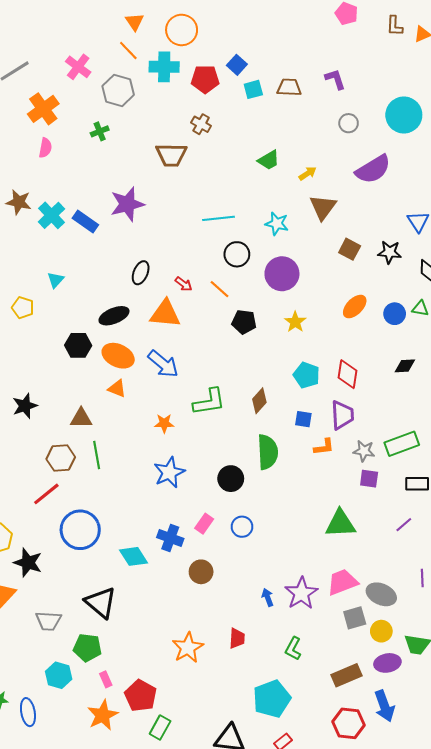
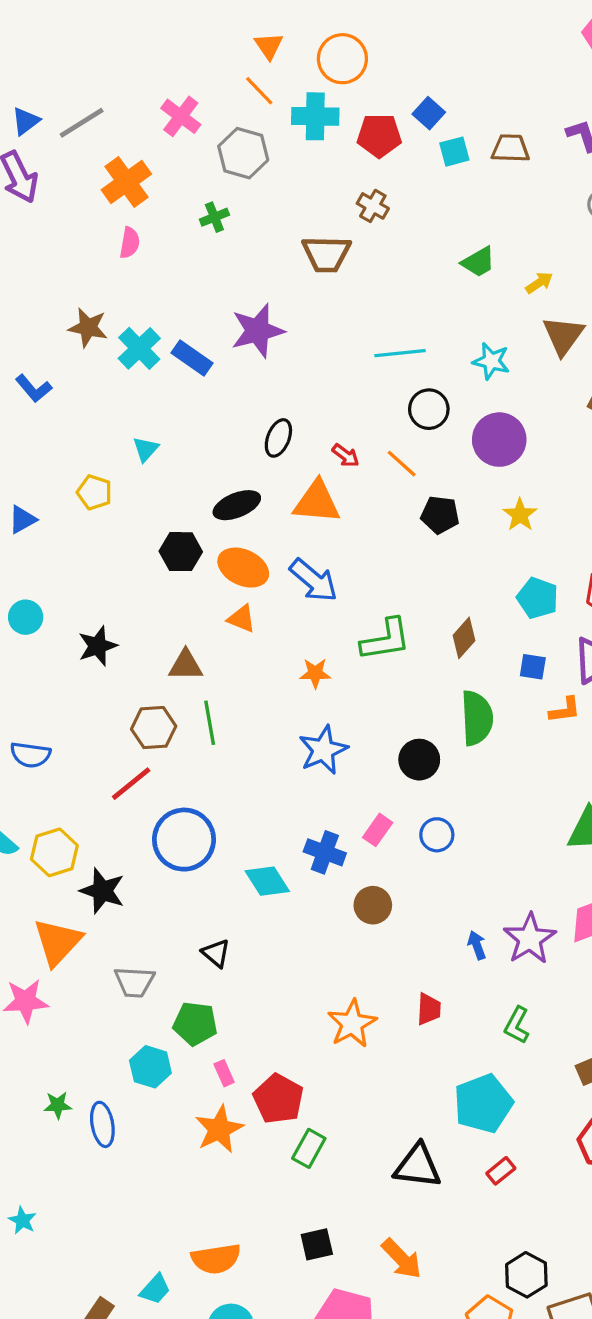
black triangle: (101, 603) -> (216, 953), size x0.6

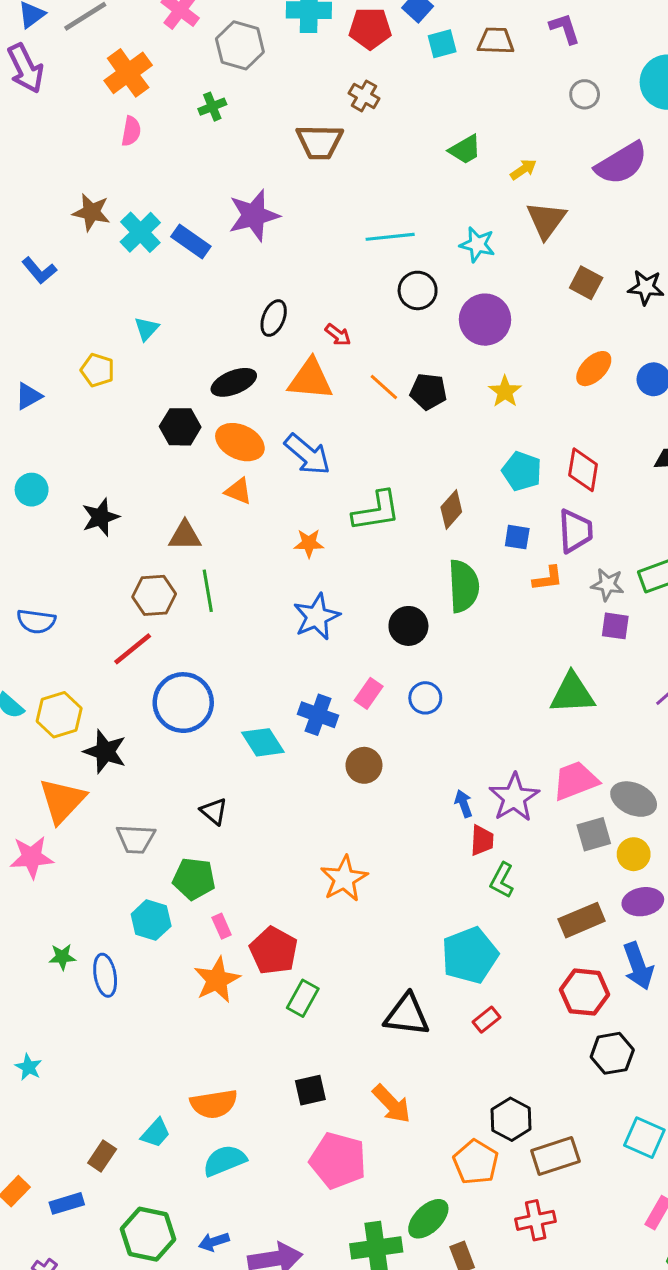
orange line: (402, 464) -> (384, 387), moved
red trapezoid: (429, 1009) -> (482, 840), moved

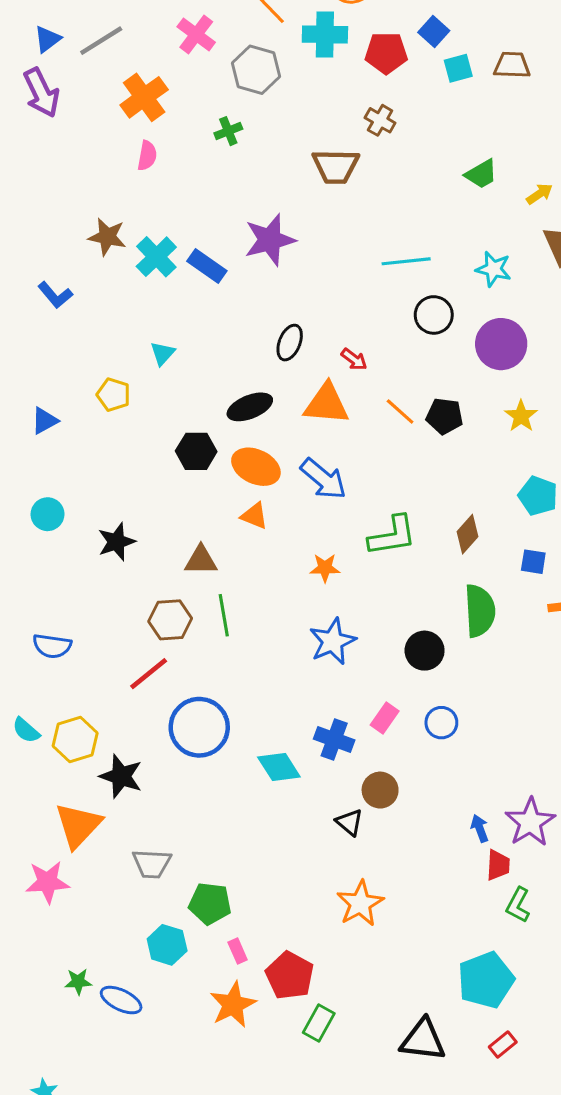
black triangle: (214, 811) -> (349, 822), moved
blue ellipse: (105, 975) -> (121, 1000), turned -54

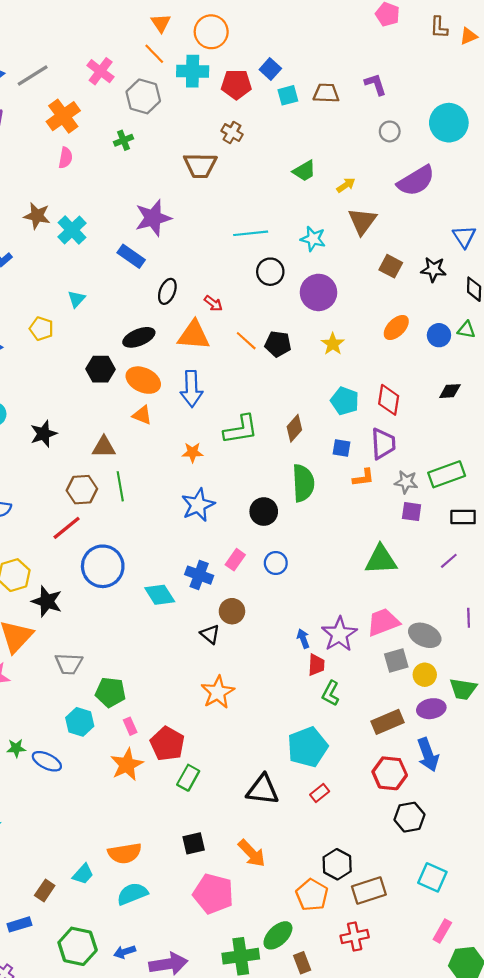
blue rectangle: (207, 266) -> (131, 256), moved
blue arrow: (323, 479) -> (191, 389), turned 48

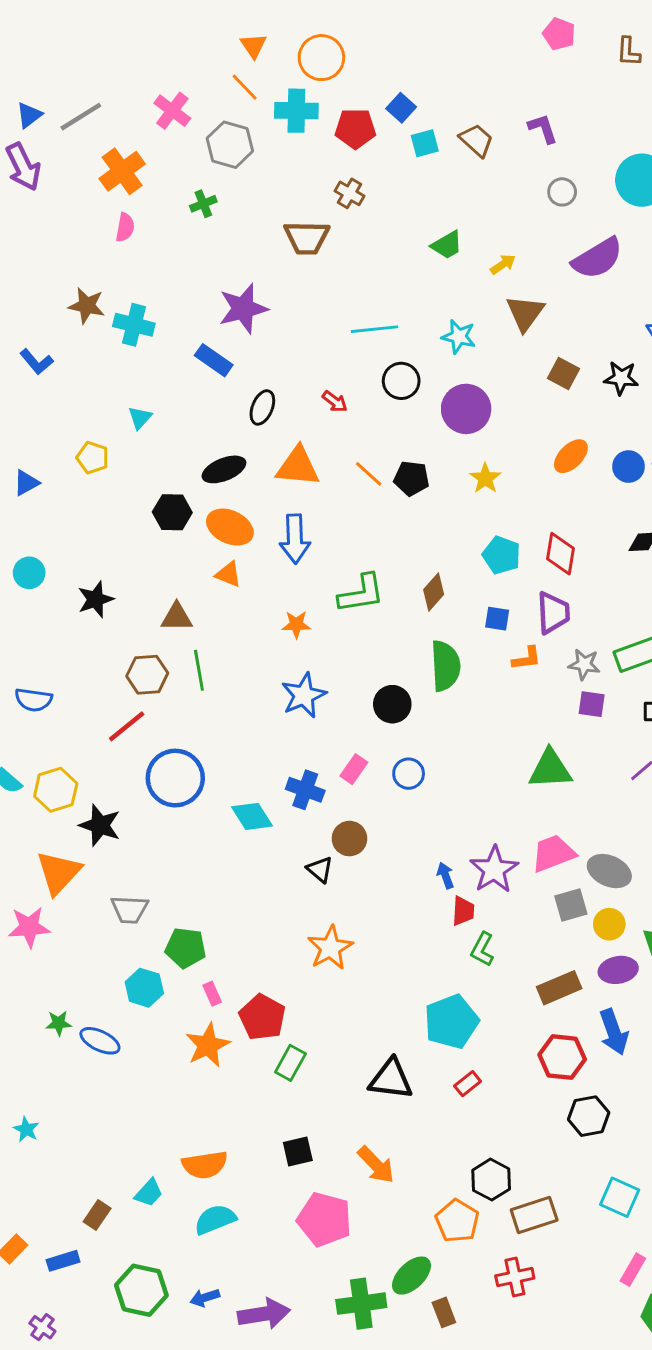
brown trapezoid: (326, 93) -> (476, 140), turned 40
cyan cross: (72, 230) -> (134, 325), turned -32
red arrow: (213, 303) -> (335, 402), moved

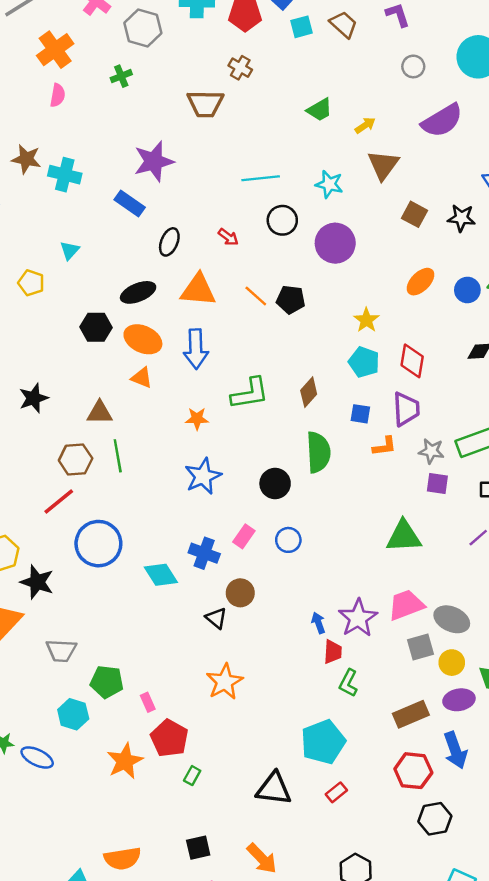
yellow star: (485, 478) -> (366, 320), moved
pink rectangle: (212, 994) -> (148, 702), moved
green rectangle: (290, 1063) -> (192, 776), size x0.7

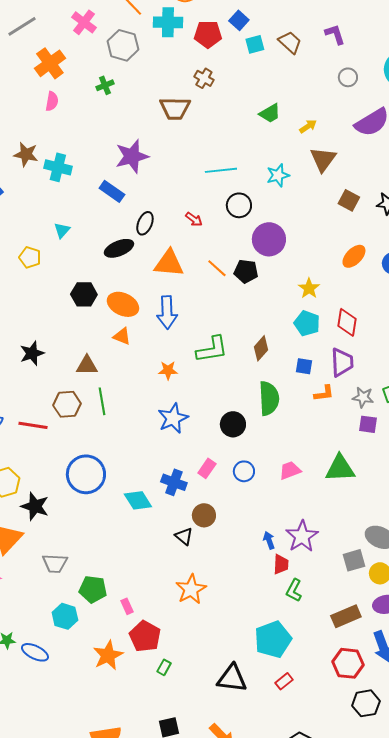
cyan star: (329, 184) -> (278, 175), turned -30
purple circle: (335, 243) -> (269, 239), moved
black ellipse: (138, 292) -> (119, 248), moved
red line: (59, 502) -> (33, 425), moved, turned 48
pink trapezoid: (406, 605) -> (290, 470), moved, size x0.7

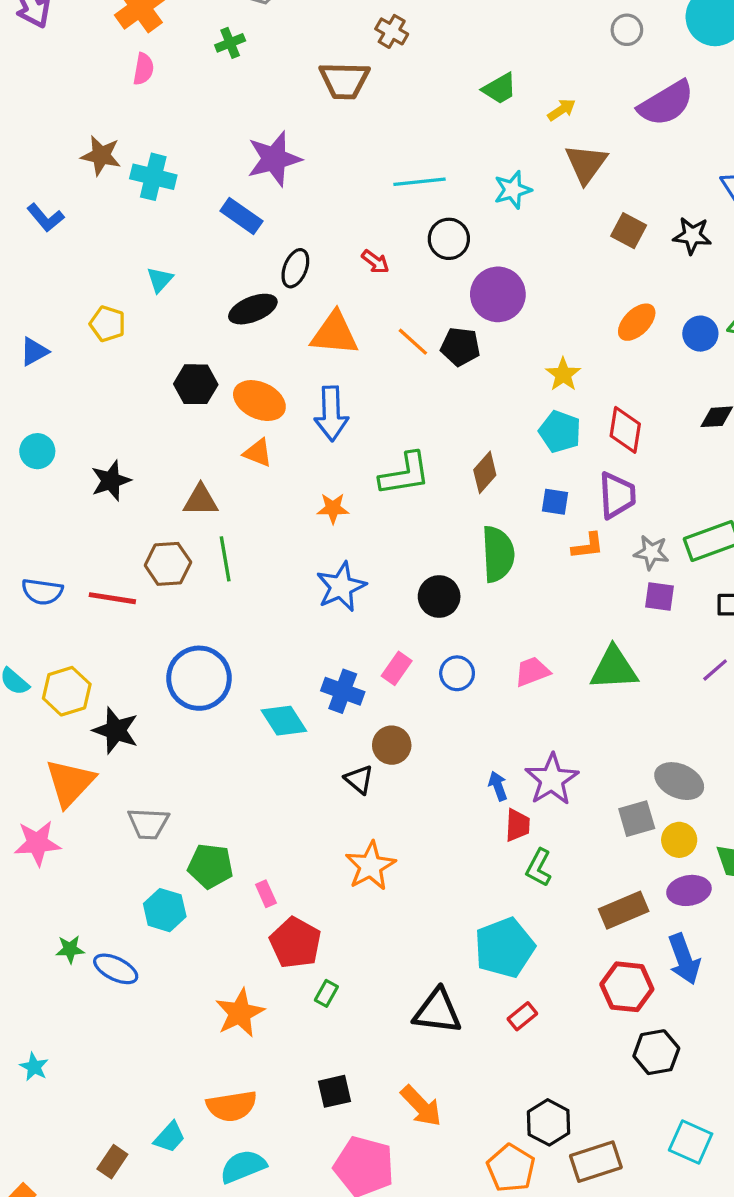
orange star: (108, 655) -> (240, 1013), moved

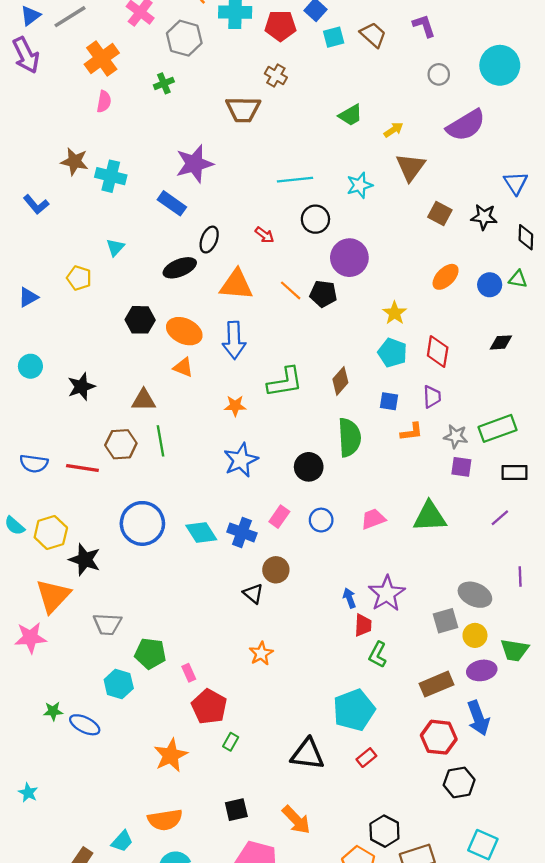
purple trapezoid: (617, 495) -> (432, 397), size x0.7
cyan diamond: (284, 721) -> (201, 532), moved
orange star: (370, 866) -> (261, 654), size x0.7

